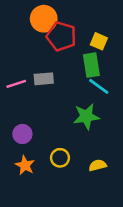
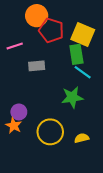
yellow square: (99, 41) -> (83, 35), size x1.6
pink line: (16, 84) -> (15, 46), moved
yellow circle: (60, 158) -> (50, 132), size x1.6
orange star: (25, 165) -> (14, 126), moved

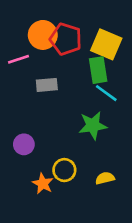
orange circle: (37, 16) -> (43, 35), moved
orange star: (14, 126) -> (43, 184), moved
yellow circle: (50, 132) -> (64, 170), size x0.7

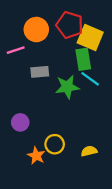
red pentagon: (66, 39) -> (70, 25), moved
green star: (93, 125) -> (67, 87), moved

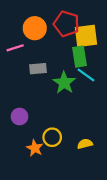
yellow square: (90, 38) -> (86, 36), turned -30
green star: (67, 87) -> (64, 83), turned -30

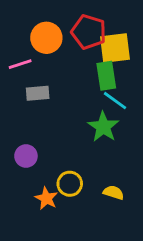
gray rectangle: (38, 69) -> (38, 93), moved
green star: (64, 83) -> (103, 127), moved
yellow semicircle: (85, 144) -> (114, 193), turned 32

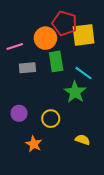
orange circle: (46, 38) -> (45, 38), moved
green rectangle: (106, 76) -> (56, 61), moved
yellow circle: (70, 184) -> (51, 119), moved

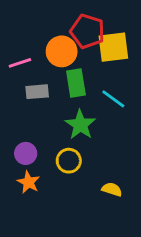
green star: (75, 92) -> (80, 125), moved
orange star: (34, 144) -> (29, 182), moved

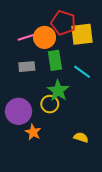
pink line: (20, 63) -> (26, 37), moved
purple circle: (26, 153) -> (18, 111), size x1.6
yellow circle: (69, 161) -> (50, 104), moved
orange star: (29, 182) -> (33, 132), moved

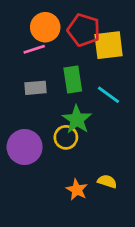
orange circle: (45, 37) -> (45, 27), moved
orange star: (33, 132) -> (77, 190), moved

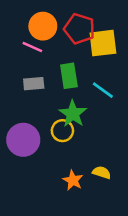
pink line: (34, 49) -> (32, 47), turned 42

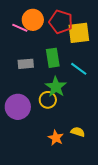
pink line: (32, 47) -> (20, 28), moved

